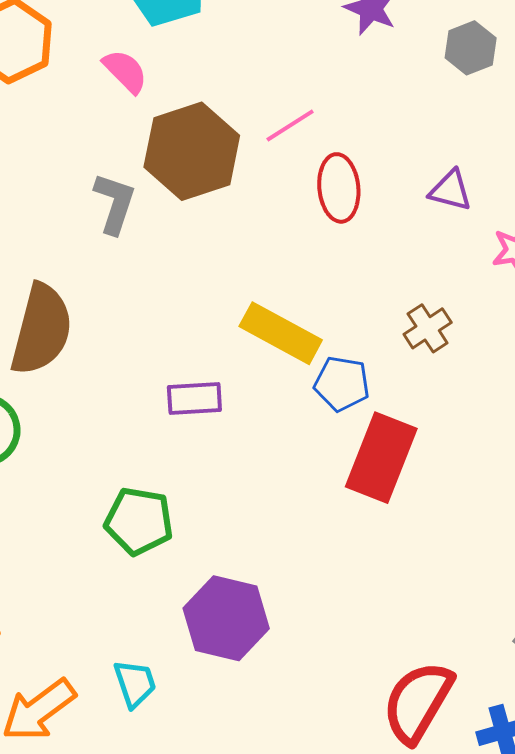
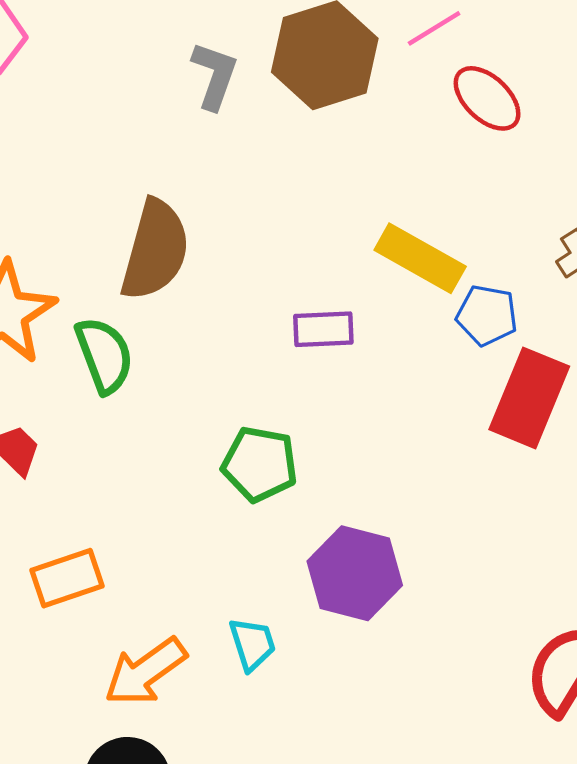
red ellipse: (339, 188) -> (487, 98), turned -42
gray L-shape: (115, 203) -> (215, 75), moved

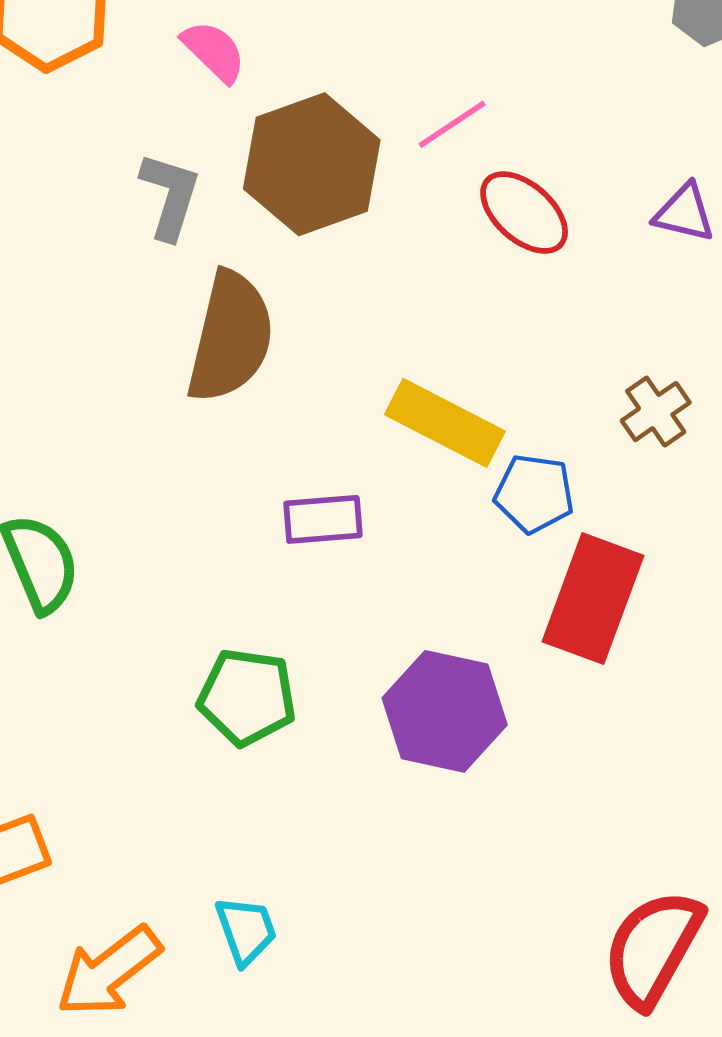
brown semicircle: (155, 250) -> (231, 337), moved
purple hexagon: (355, 573) -> (445, 711), moved

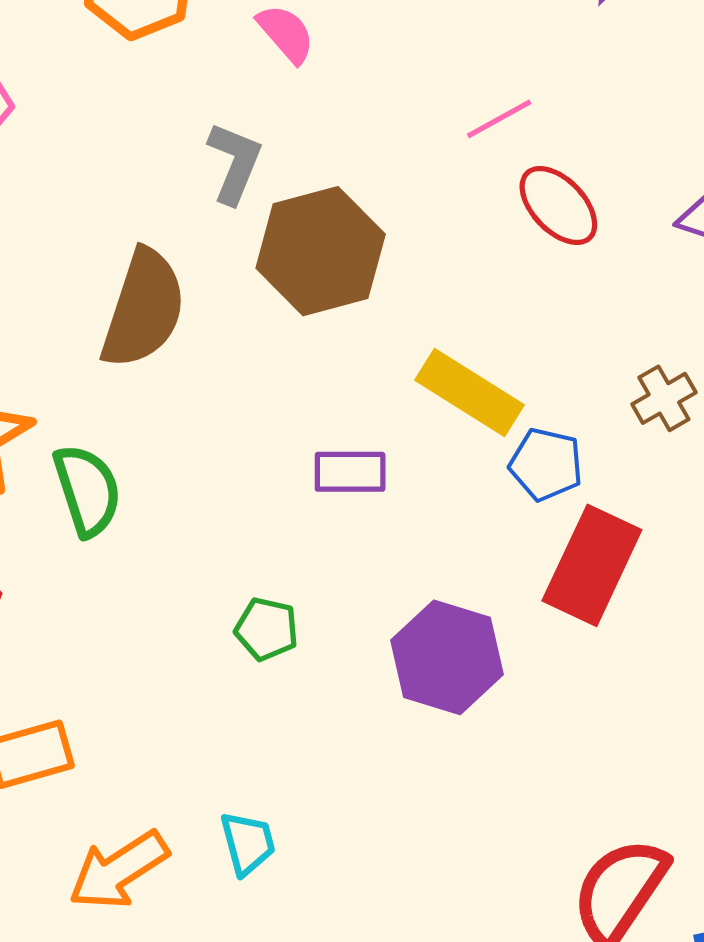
brown hexagon: (312, 164) -> (321, 251), moved
brown semicircle: (231, 337) -> (143, 309), moved
green pentagon: (247, 697) -> (267, 629), size x0.7

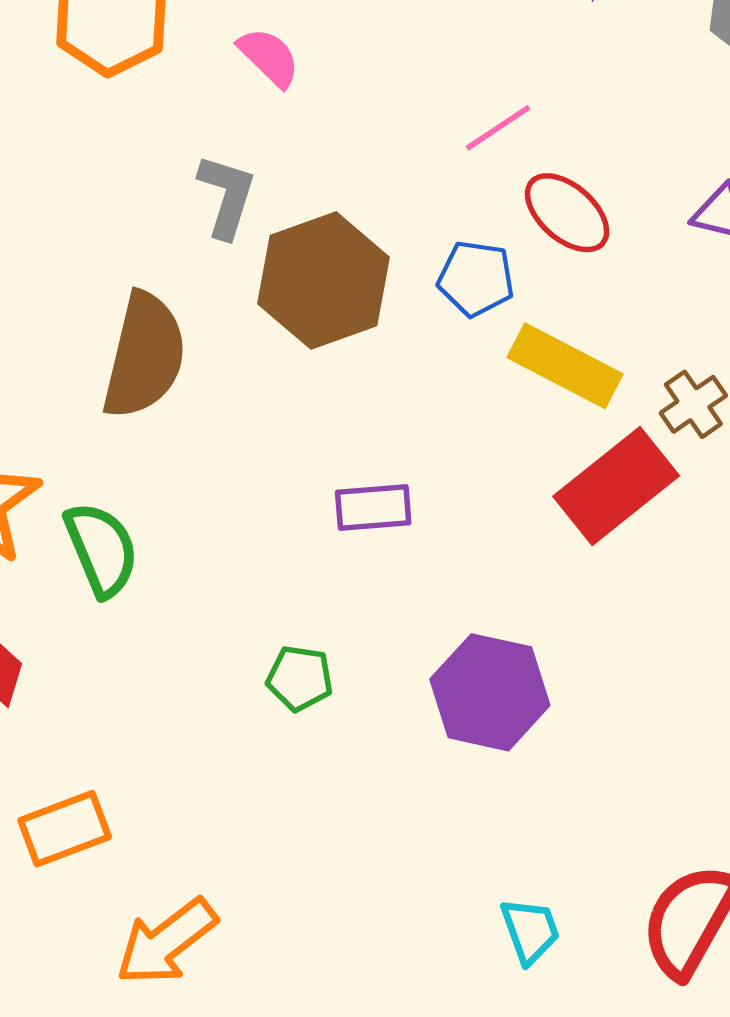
yellow rectangle: (469, 392) -> (565, 366), moved
blue pentagon: (546, 464) -> (476, 279), moved
red rectangle: (592, 565) -> (616, 486), moved, turned 31
cyan trapezoid: (248, 843) -> (530, 931), moved

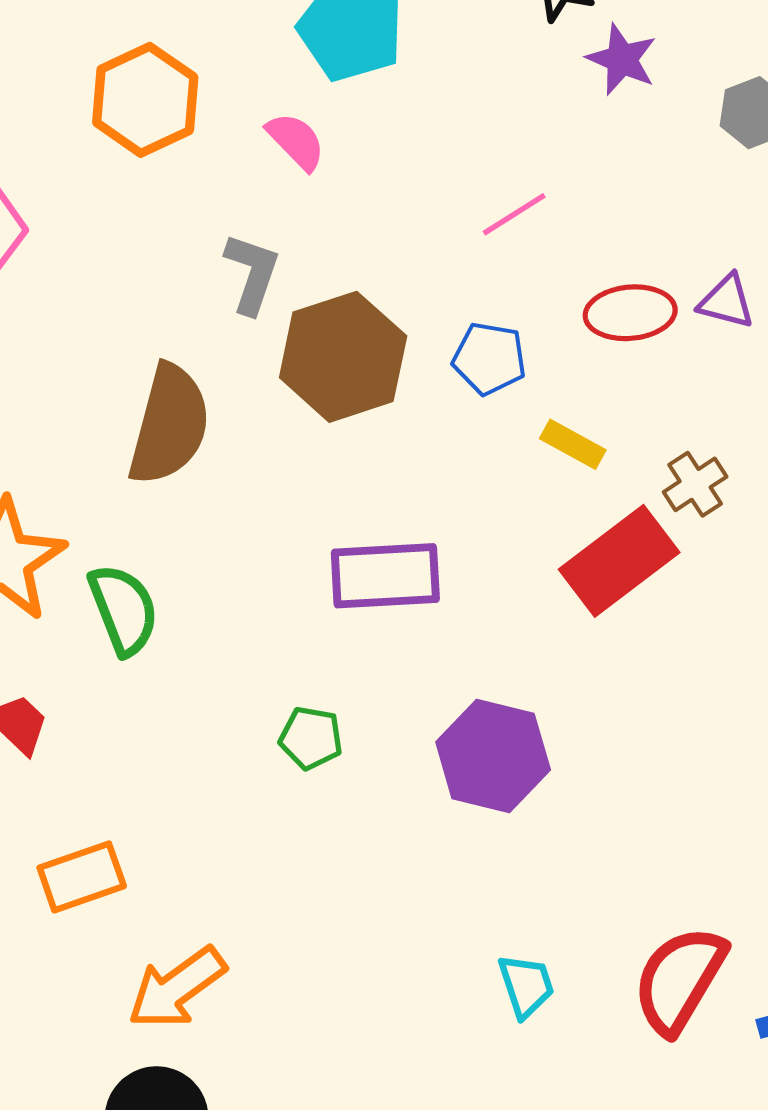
red ellipse: (567, 213) -> (630, 313), moved, turned -48
yellow rectangle: (565, 366) -> (573, 444), size x0.6
purple rectangle: (373, 507) -> (385, 576), size x1.5

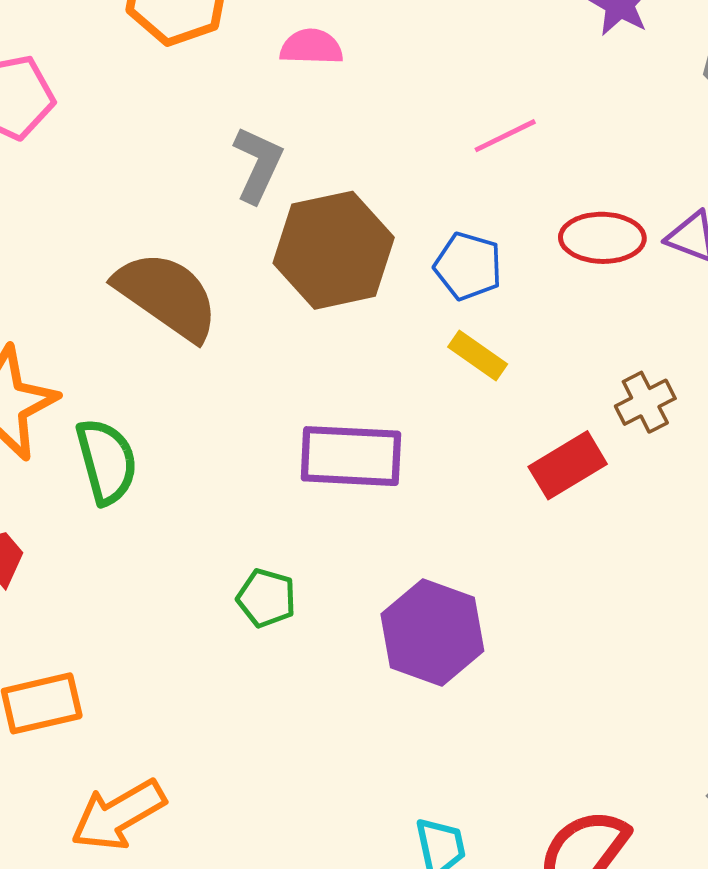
pink semicircle: (296, 141) -> (311, 47), turned -50
brown semicircle: (169, 425) -> (167, 296), turned -76
yellow rectangle: (573, 444) -> (478, 356), moved
red rectangle: (619, 561) -> (568, 465), size x0.7

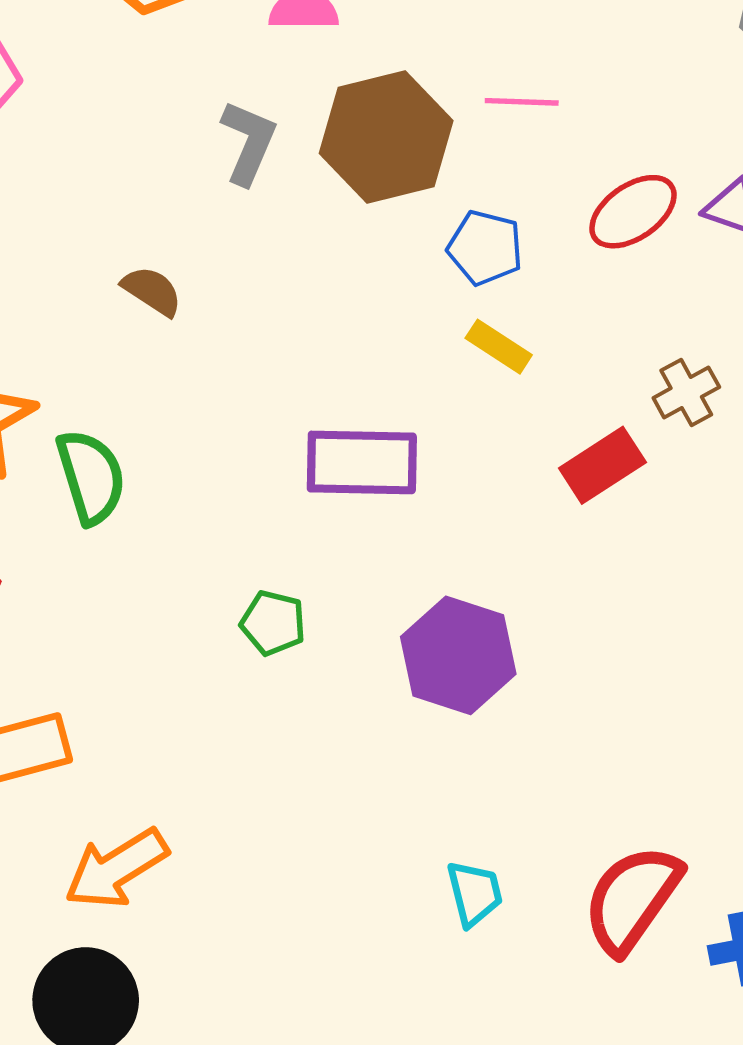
pink line: (505, 136) -> (522, 102), turned 30
red ellipse: (602, 238) -> (633, 212), turned -34
brown hexagon: (334, 250) -> (386, 137), moved
brown semicircle: (167, 296) -> (152, 291), size x0.5

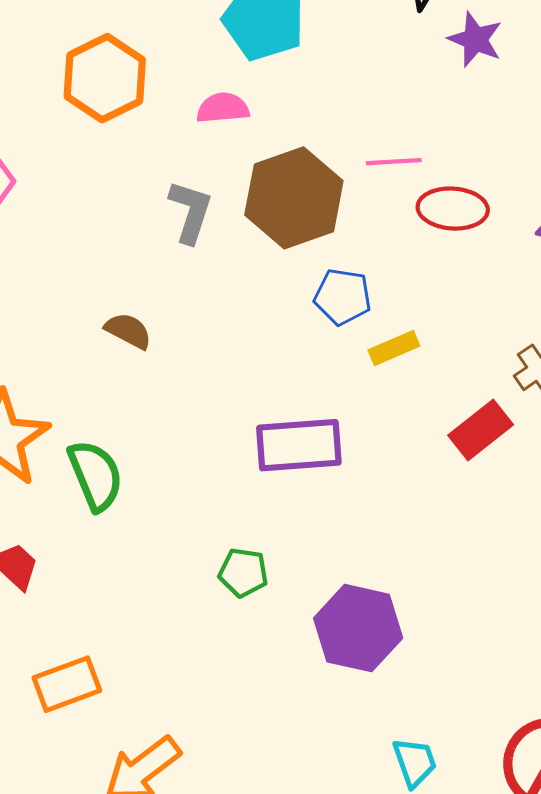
red ellipse: (633, 212) -> (453, 209), moved, turned 44
blue pentagon: (485, 248) -> (343, 297), moved
yellow rectangle: (499, 347) -> (394, 348), turned -51
purple hexagon: (458, 655) -> (358, 628), moved

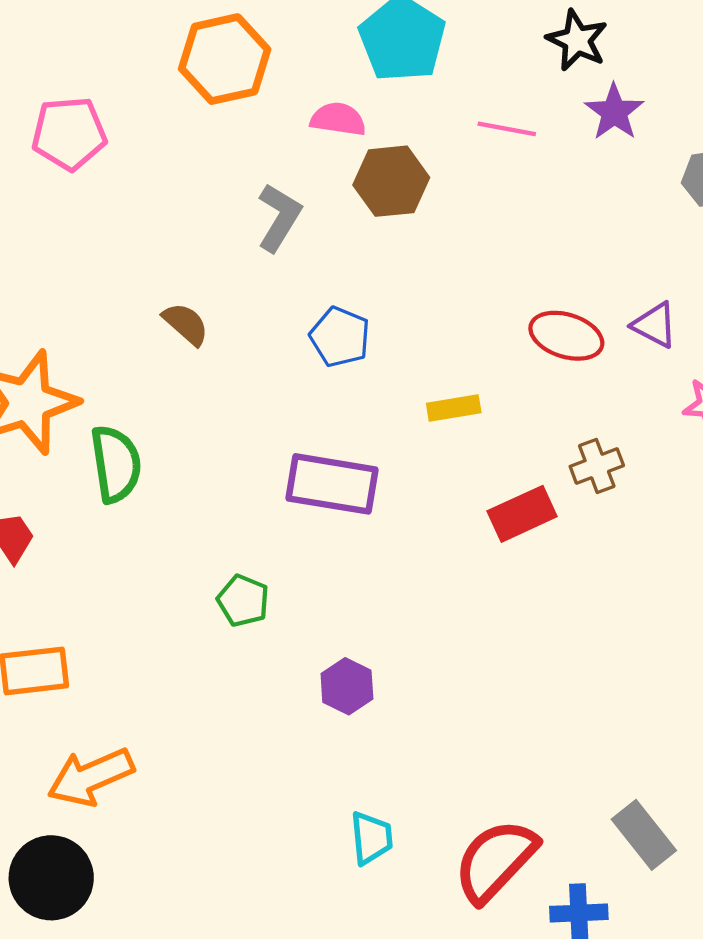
pink line: (394, 162) -> (507, 129), moved
brown hexagon: (294, 198) -> (391, 181), moved, size x0.7
red ellipse: (453, 209) -> (566, 336), moved
blue pentagon: (343, 297) -> (340, 337), moved
purple hexagon: (358, 628) -> (347, 686), size x0.6

